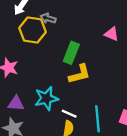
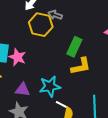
white line: (69, 114) -> (62, 105), moved

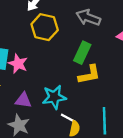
gray arrow: (55, 15) -> (88, 18), moved, size x1.5

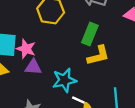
purple triangle: (23, 100) -> (33, 67), moved

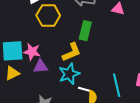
yellow L-shape: (98, 56) -> (72, 52), moved

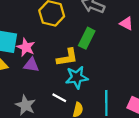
cyan star: (69, 74) -> (77, 77), moved
white line: (85, 89) -> (59, 98), moved

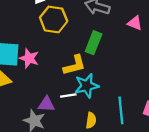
purple triangle: (31, 65) -> (47, 104), moved
white line: (59, 98) -> (68, 95), moved, turned -32

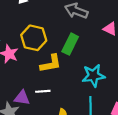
yellow hexagon: (54, 19) -> (34, 38), moved
cyan star: (87, 86) -> (93, 76), moved

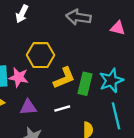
green rectangle: (70, 44) -> (85, 84), moved
purple triangle: (22, 98) -> (28, 107), moved

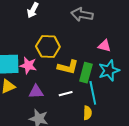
pink triangle: (118, 28) -> (104, 46), moved
yellow L-shape: (64, 78) -> (68, 67), turned 35
cyan line: (116, 116) -> (93, 93), moved

